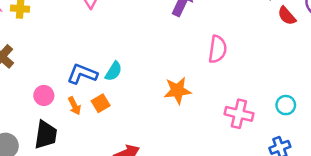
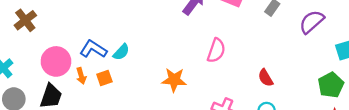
red semicircle: (287, 16) -> (266, 78), moved
pink circle: (44, 95) -> (56, 61), size x1.6

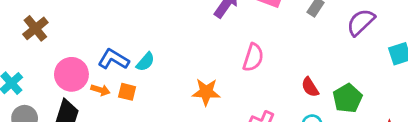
orange arrow: (81, 76) -> (100, 90), turned -56
orange square: (104, 78) -> (127, 92), turned 35
green pentagon: (331, 85) -> (347, 98), moved

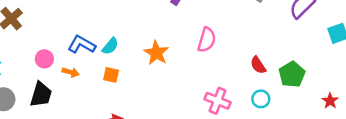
pink circle: (71, 74) -> (44, 59), size x0.6
orange square: (127, 92) -> (111, 75), moved
orange star: (206, 92) -> (156, 53), moved, turned 30

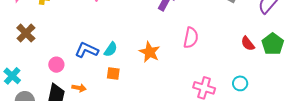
red semicircle: (258, 65) -> (248, 44), moved
orange arrow: (71, 72) -> (79, 88), moved
green pentagon: (292, 74) -> (273, 44), moved

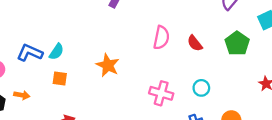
pink semicircle: (191, 38) -> (161, 38), moved
red semicircle: (248, 44) -> (195, 43), moved
orange star: (150, 52) -> (108, 65), moved

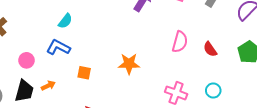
cyan semicircle: (56, 52) -> (65, 21), moved
orange star: (108, 65) -> (129, 64), turned -30
orange arrow: (22, 95) -> (48, 86), turned -40

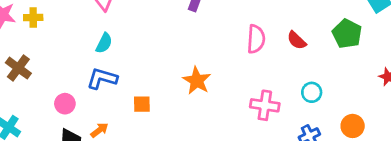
orange star: (129, 64) -> (197, 81), turned -30

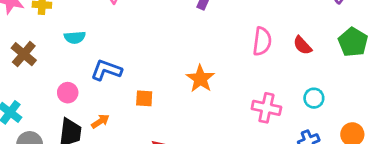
cyan semicircle: (104, 43) -> (75, 37), moved, turned 55

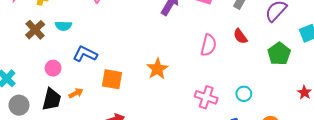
red semicircle: (302, 45) -> (240, 36), moved
brown cross: (24, 54) -> (35, 30), moved
orange square: (144, 98) -> (112, 79), size x1.5

